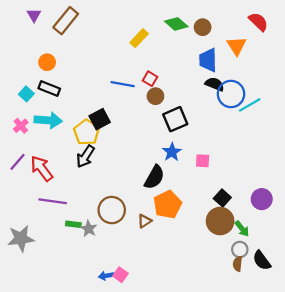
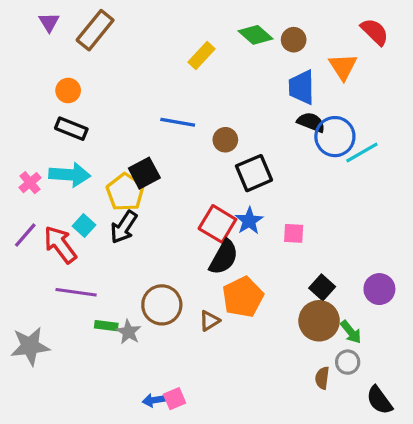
red square: (150, 79) -> (217, 224), moved, size x1.6
cyan square: (26, 94) -> (84, 225), moved
black semicircle: (262, 260) -> (379, 400), moved
brown semicircle: (238, 264) -> (322, 378), moved
pink square: (120, 275) -> (175, 399), turned 32

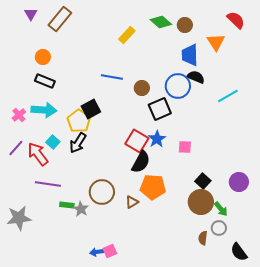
blue circle: (335, 137) -> (178, 86), moved
orange pentagon: (243, 297) -> (153, 187), turned 30

